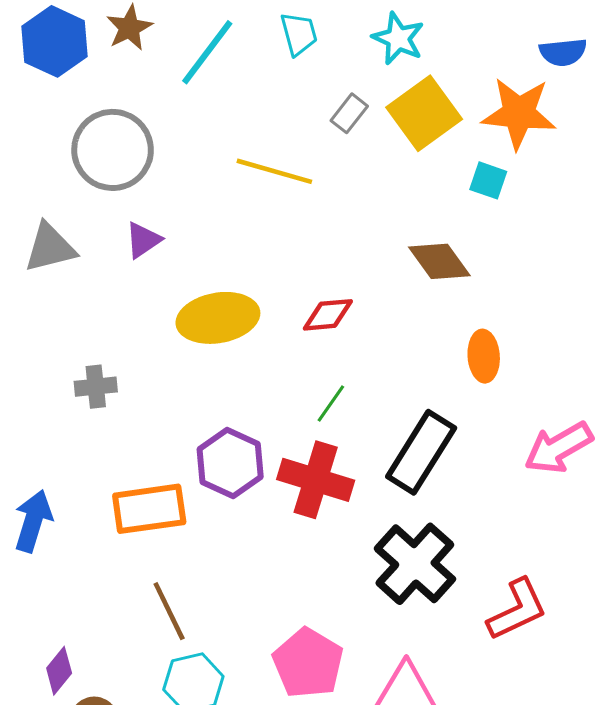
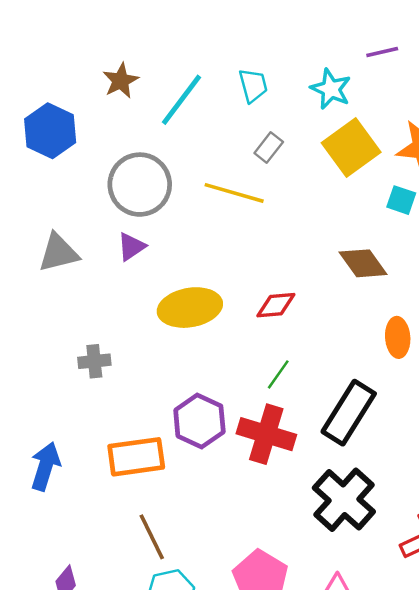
blue hexagon: (55, 41) -> (50, 131), moved
gray rectangle: (349, 113) -> (269, 148), moved
gray circle: (113, 150) -> (140, 185), moved

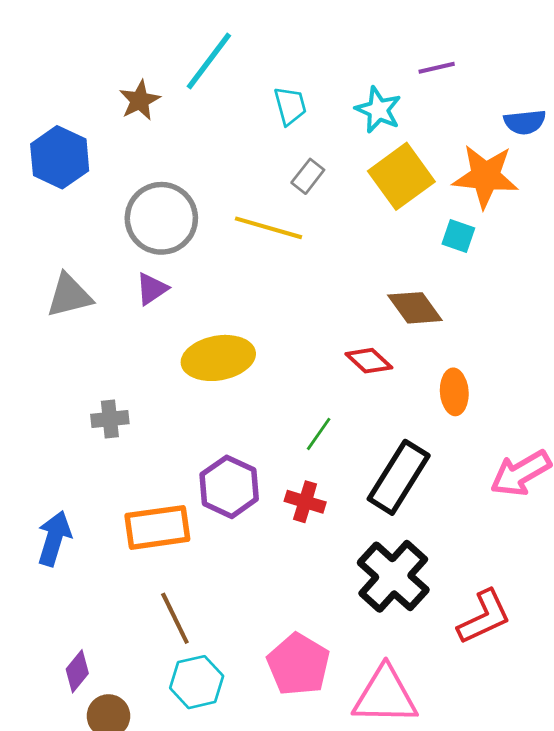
cyan line: (182, 100) -> (209, 61), moved
red diamond: (276, 305) -> (369, 361), moved, turned 48
red cross: (266, 434) -> (305, 502), size x0.6

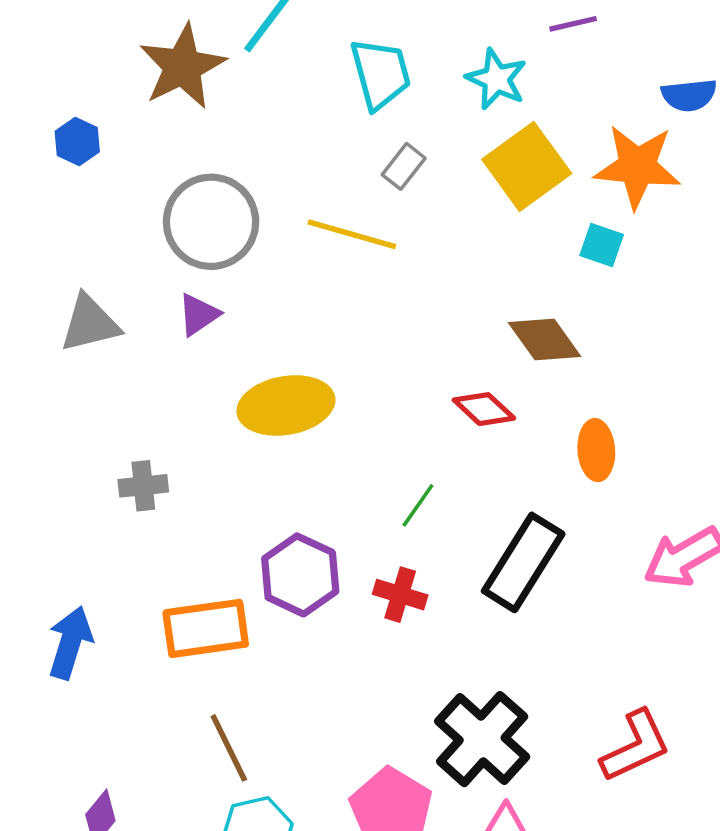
brown star: (140, 100) -> (182, 67), size x1.6
cyan trapezoid: (290, 106) -> (380, 74), size x1.4
blue hexagon: (60, 157) -> (77, 142), size x0.6
black cross: (393, 576) -> (482, 739), moved

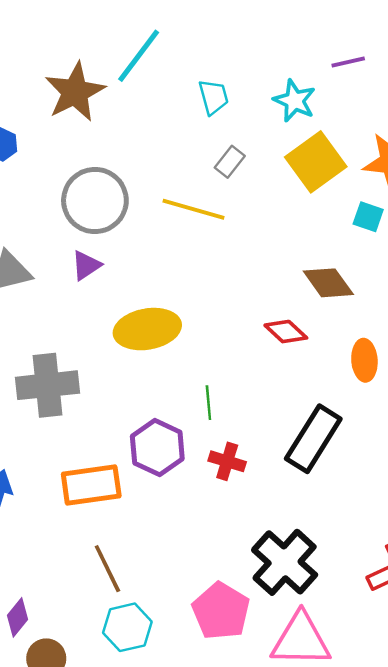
cyan trapezoid: (380, 74) -> (213, 97), size x0.7
gray cross: (143, 486) -> (48, 385), size x1.8
green line: (418, 505) -> (208, 403), moved, turned -40

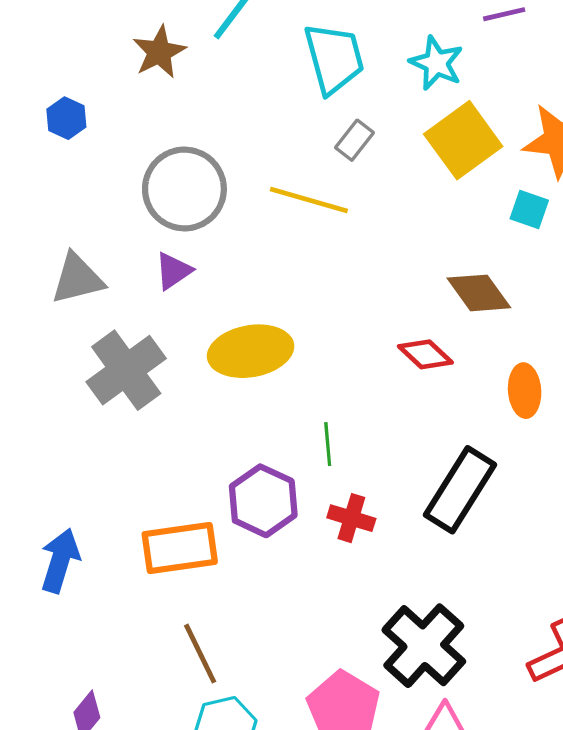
brown star: (75, 92) -> (159, 52), size x0.7
cyan trapezoid: (213, 97) -> (334, 58), size x1.6
gray cross: (48, 385) -> (126, 370), moved, turned -30

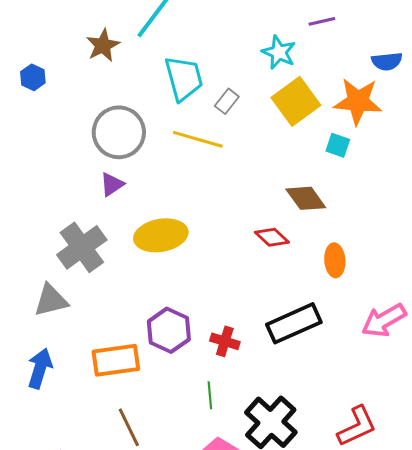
cyan trapezoid: (334, 58) -> (184, 78), moved
blue hexagon: (66, 118) -> (33, 77), moved
gray triangle: (77, 279) -> (51, 300), moved
green line: (328, 444) -> (210, 395), moved
black rectangle: (460, 490) -> (294, 323), turned 34

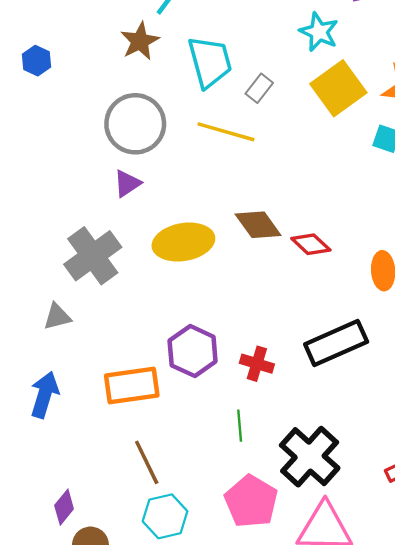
brown star: (103, 45) -> (140, 41), moved
brown diamond: (306, 198) -> (258, 225), moved
gray triangle: (51, 300) -> (57, 317), size x0.7

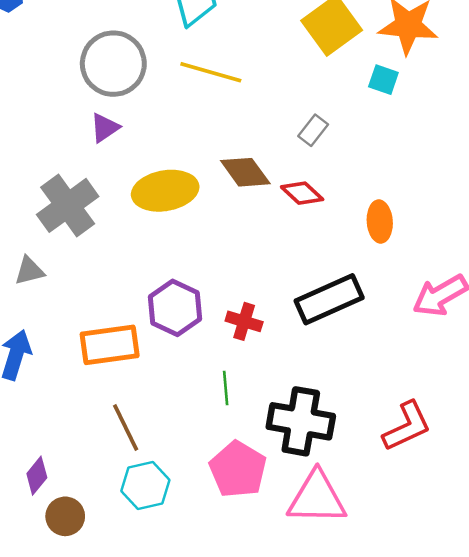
gray rectangle: (259, 88) -> (313, 130), moved
black cross: (310, 457) -> (301, 421), turned -32

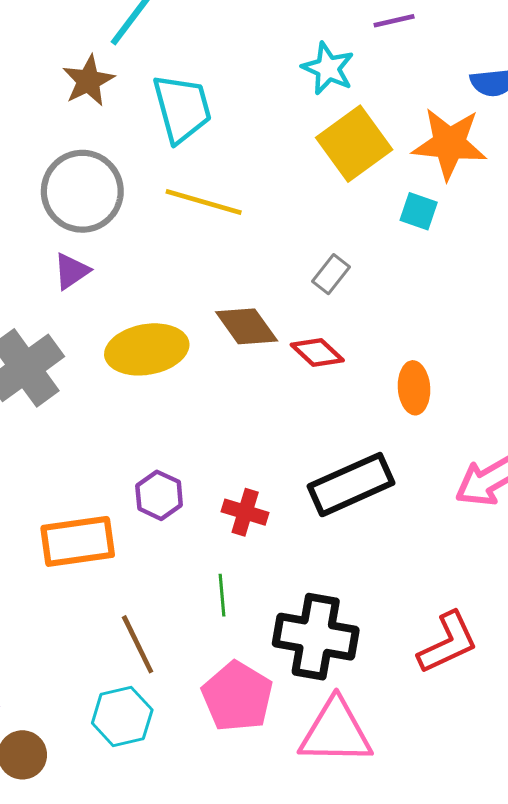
purple hexagon: (175, 308) -> (159, 495), size x0.7
brown line: (126, 428) -> (138, 644), moved

